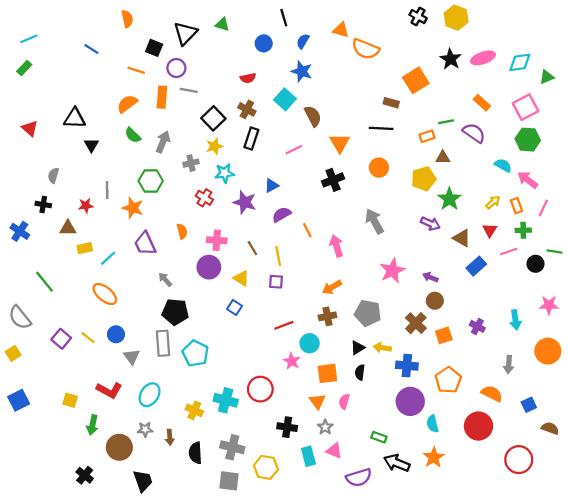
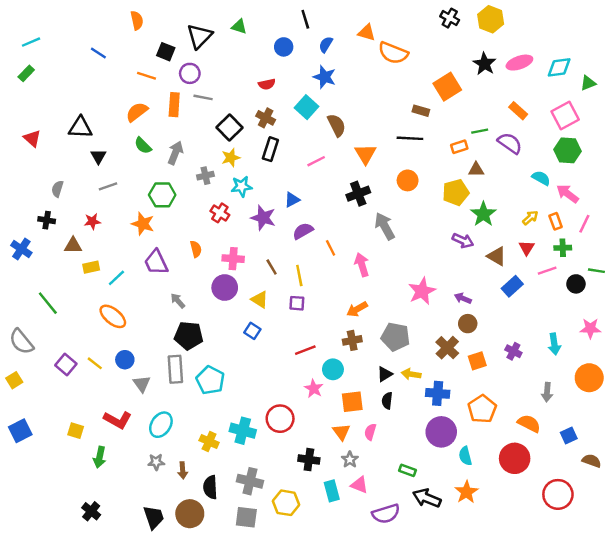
gray line: (107, 190) -> (108, 186), moved, turned 72
gray arrow: (374, 221) -> (385, 226), moved
brown circle: (119, 447) -> (190, 514), moved

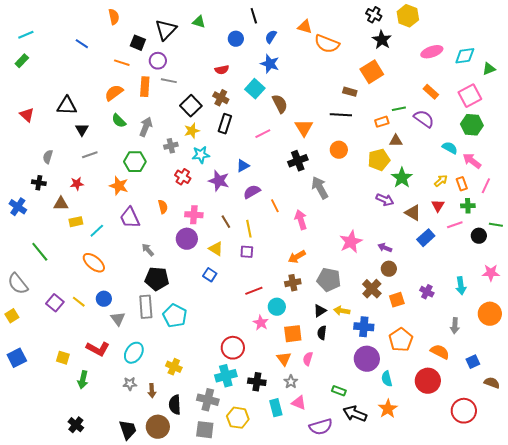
black star: (485, 64) -> (382, 40), moved
cyan cross: (243, 431) -> (226, 376), moved, turned -30

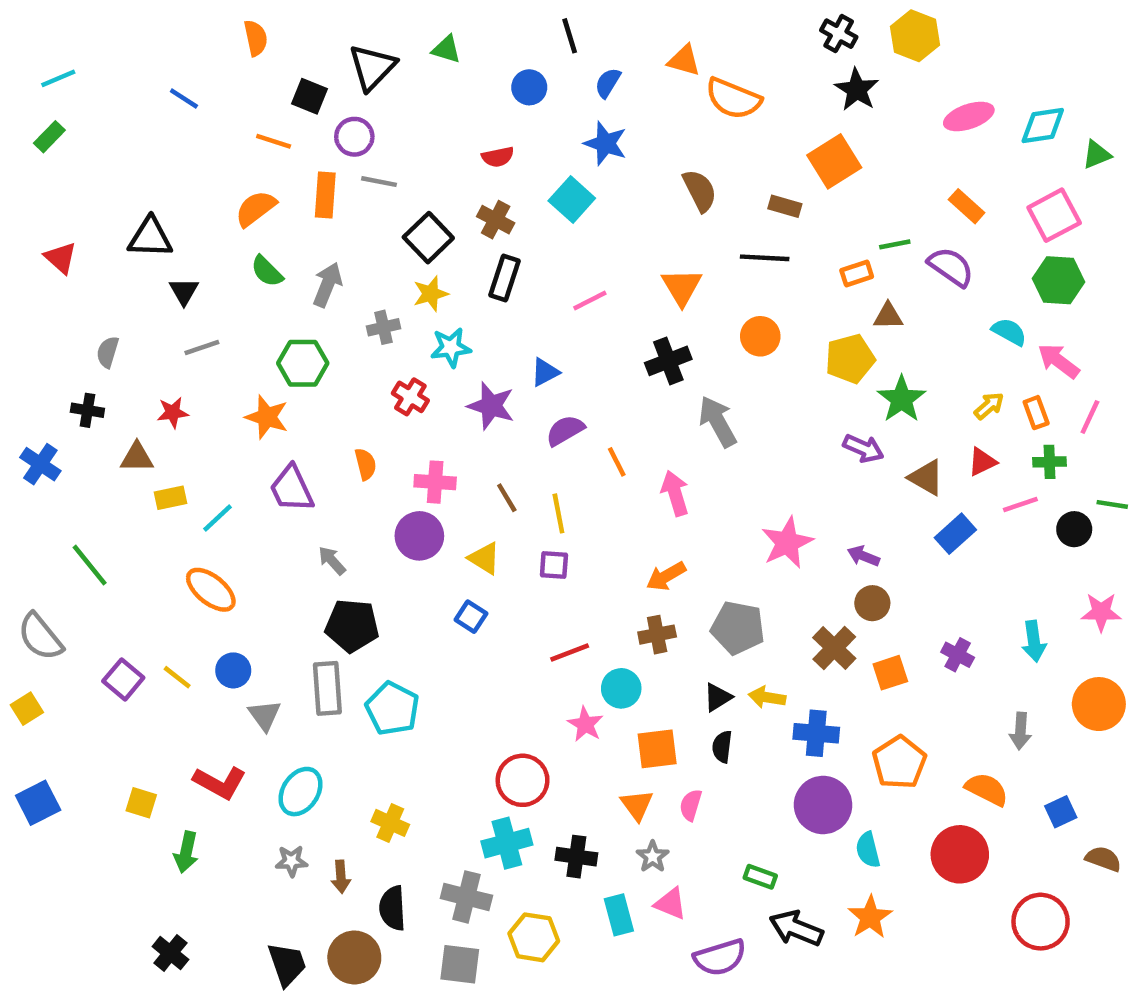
brown semicircle: (280, 104) -> (700, 191), moved
red triangle: (438, 206) -> (982, 462), turned 32

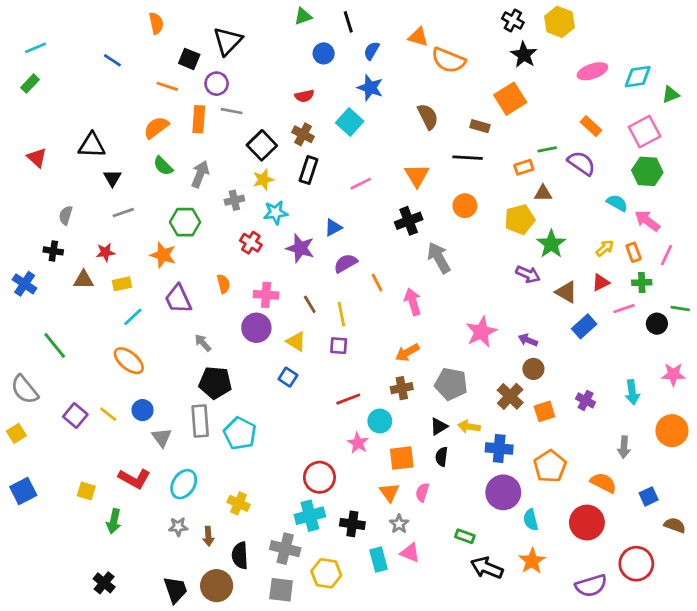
green triangle: (446, 49) -> (303, 16), moved, turned -36
yellow rectangle: (170, 498) -> (122, 284), moved
purple semicircle: (720, 957) -> (591, 586), moved

